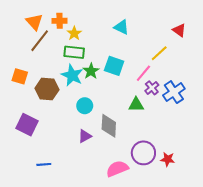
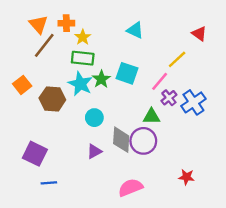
orange square: (20, 76) -> (22, 85), turned 35
purple square: (27, 125) -> (35, 154), moved
purple circle: (143, 153) -> (143, 141), moved

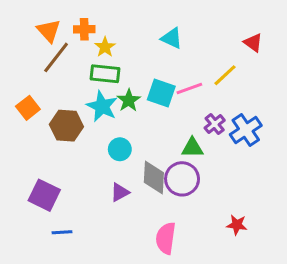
pink line: (160, 81) -> (189, 89), moved, turned 30
pink semicircle: (130, 188) -> (166, 238), turned -60

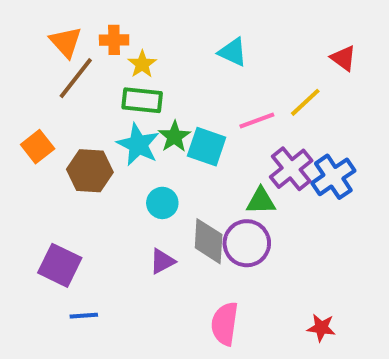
cyan square: (161, 93) -> (207, 147), moved
purple cross: (215, 124) -> (291, 169), size x1.5
red star: (237, 225) -> (321, 328), moved

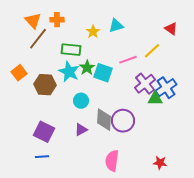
cyan triangle: (233, 52) -> (116, 26), turned -42
yellow star: (142, 64) -> (93, 32), moved
green triangle: (261, 201) -> (155, 99), moved
purple square: (60, 265) -> (44, 132), moved

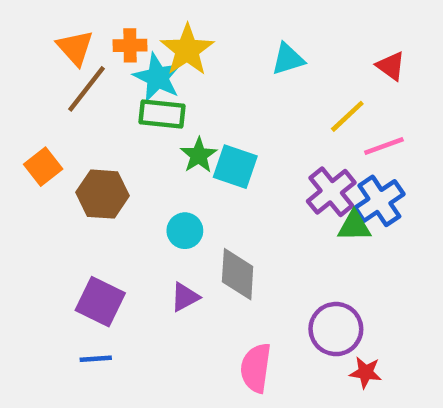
cyan triangle: (116, 26) -> (288, 59), moved
yellow star: (93, 32) -> (187, 50), moved, size x1.6
pink line: (128, 60) -> (384, 146), moved
cyan star: (69, 72) -> (157, 77), moved
purple circle: (123, 121) -> (336, 329), moved

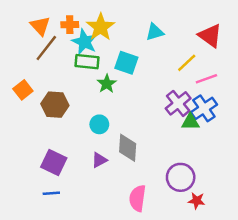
red triangle: (391, 66) -> (210, 36), size x1.5
cyan square: (235, 167) -> (126, 63), moved

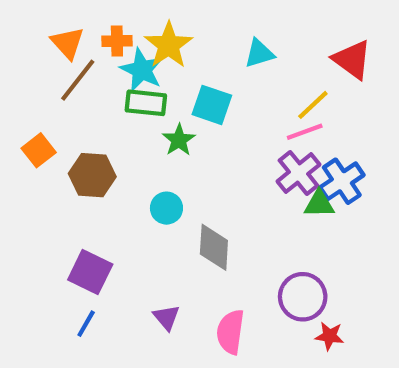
pink line: (206, 79) -> (305, 132), moved
purple triangle: (99, 160) -> (166, 317), moved, turned -42
blue line: (51, 193) -> (86, 324), turned -56

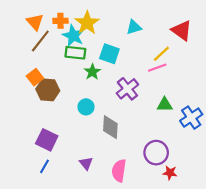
orange square: (39, 150) -> (35, 77), moved
purple cross: (299, 173) -> (127, 89), moved
blue cross: (342, 181) -> (191, 118), moved

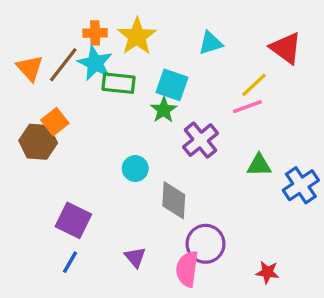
orange triangle: (35, 22) -> (30, 68), moved
cyan star: (73, 36) -> (95, 63), moved
green star: (92, 72) -> (164, 110), moved
brown hexagon: (48, 90) -> (38, 142), moved
purple circle: (156, 153) -> (206, 244), moved

